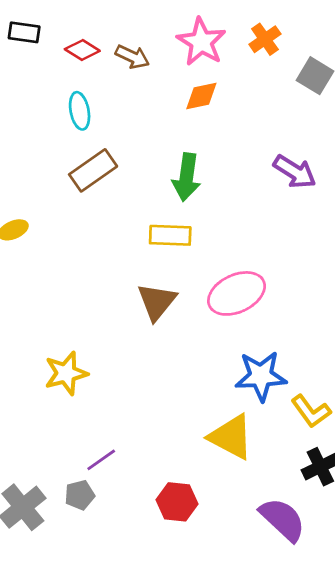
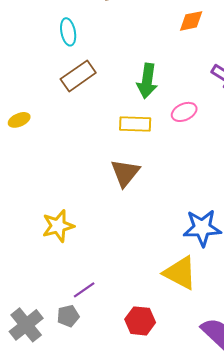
orange diamond: (201, 96) -> (191, 21), moved
pink ellipse: (237, 293) -> (184, 112), moved, size x0.6

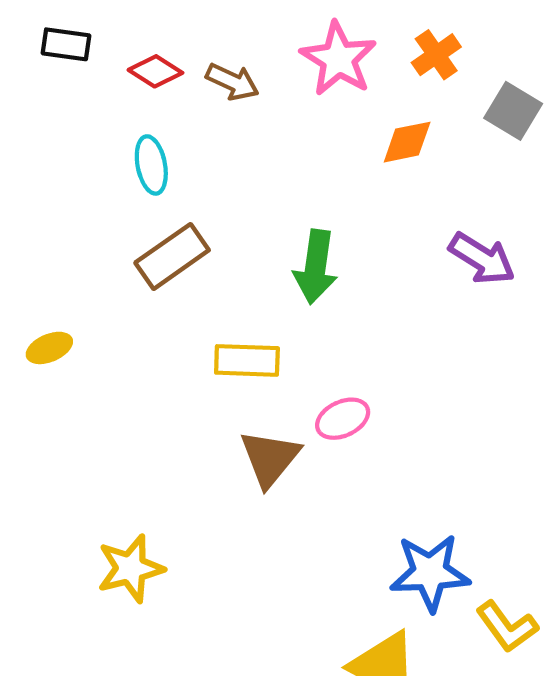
pink ellipse: (184, 112) -> (343, 419), moved
yellow rectangle: (135, 124) -> (247, 360), moved

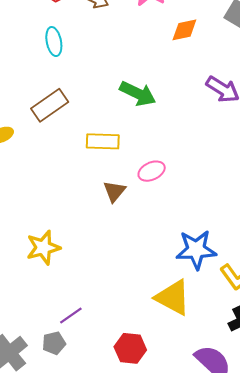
brown rectangle: (172, 256) -> (50, 105), moved
green arrow: (316, 267) -> (138, 94), turned -72
brown triangle: (270, 458) -> (114, 191), size x0.7

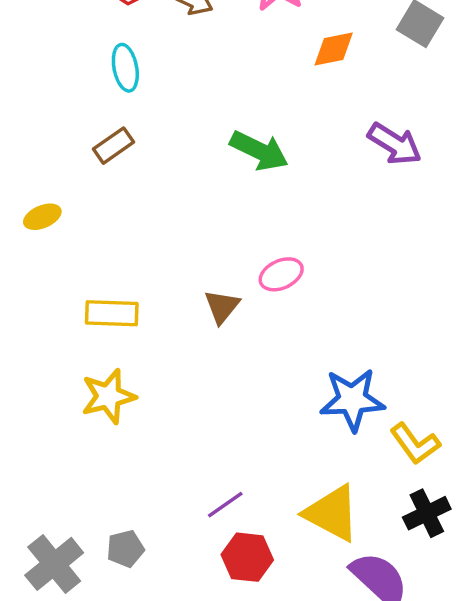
brown rectangle: (50, 105) -> (113, 146), moved, size x0.7
yellow rectangle: (103, 141) -> (112, 313), moved
yellow triangle: (173, 297) -> (332, 513), moved
purple line: (71, 316) -> (225, 505), moved

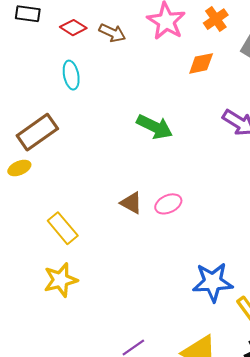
brown rectangle: (113, 146) -> (37, 132), moved, size x1.6
brown triangle: (222, 307) -> (131, 203), moved, turned -40
yellow rectangle: (112, 313) -> (63, 228), turned 48

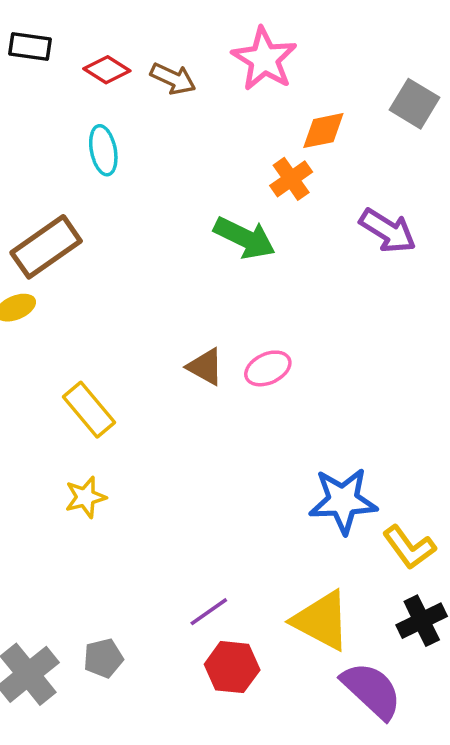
orange cross: (216, 19) -> (291, 179), moved
yellow star: (61, 280) -> (85, 497), size x0.7

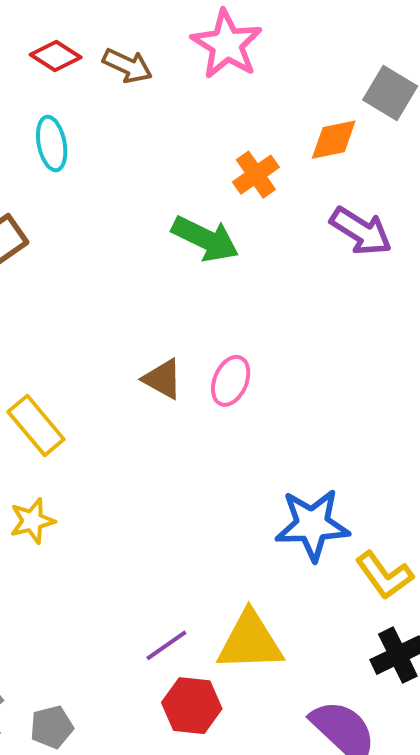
orange diamond: (323, 131) -> (334, 140), moved
pink ellipse: (268, 368) -> (231, 381), turned -42
yellow triangle: (322, 621) -> (250, 641), moved, turned -30
gray pentagon: (103, 658) -> (52, 727), moved

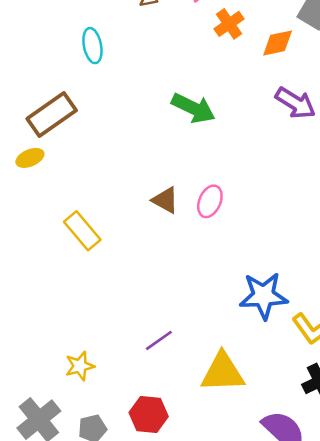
orange cross: (256, 175) -> (229, 24), moved
yellow star: (32, 521) -> (80, 366), moved
purple line: (166, 645) -> (159, 340), moved
red hexagon: (192, 706) -> (149, 414), moved

